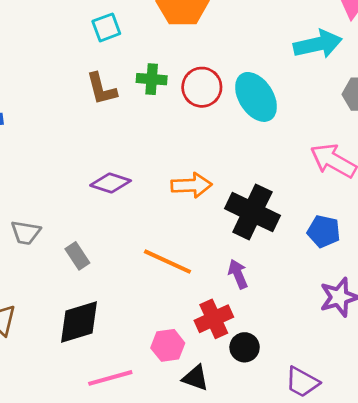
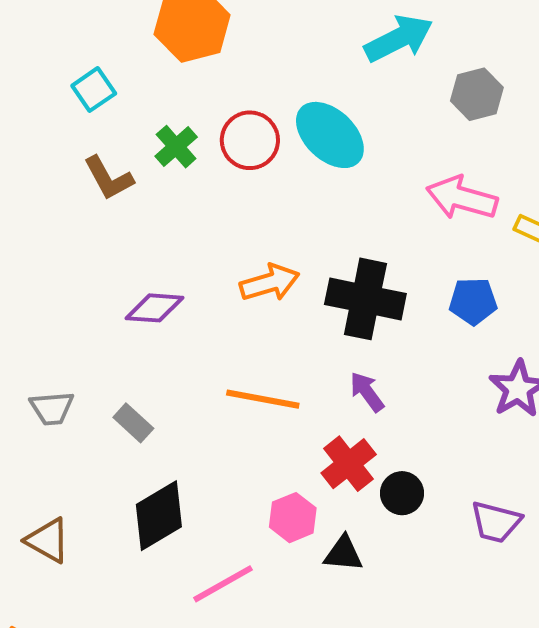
green cross: (152, 79) -> (176, 147), turned -32

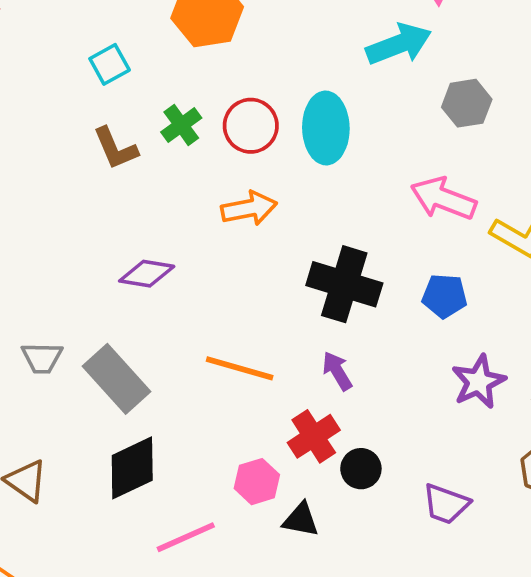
cyan ellipse: (330, 135) -> (326, 128), turned 40
orange arrow: (270, 283) -> (249, 208), moved
gray rectangle: (133, 423) -> (117, 379), size x1.8

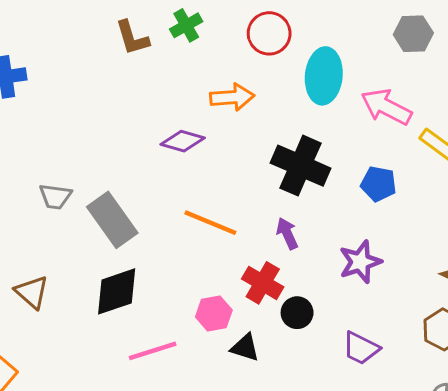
red circle: (251, 126) -> (269, 33), moved
cyan ellipse: (326, 128) -> (324, 76), moved
purple diamond: (147, 274) -> (183, 141), moved
purple star: (479, 382) -> (360, 262), moved
red cross: (314, 436) -> (263, 283), turned -33

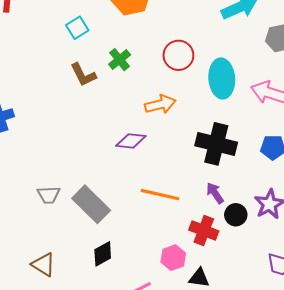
black diamond: (117, 291) -> (103, 254), size x0.7
black circle: (297, 313) -> (236, 215), moved

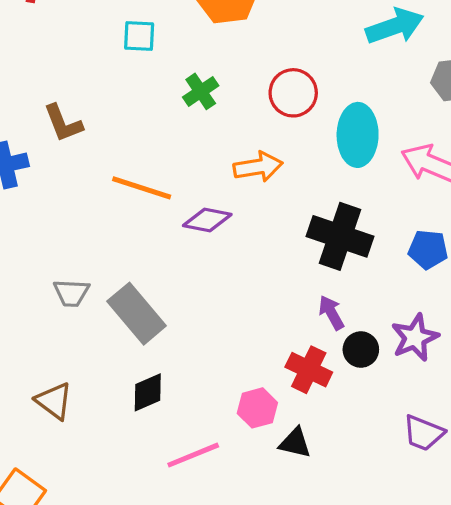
cyan square: (77, 28) -> (139, 36), turned 30
brown L-shape: (83, 75) -> (63, 123), moved
orange line: (160, 195) -> (142, 188), moved

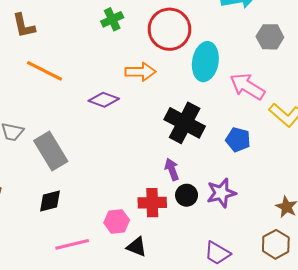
red circle: (293, 93) -> (169, 29), size x1.4
orange line: (142, 188) -> (44, 71), moved
red cross: (309, 370) -> (152, 203), turned -36

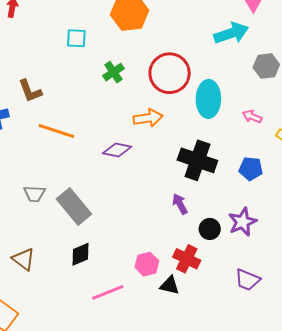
pink arrow: (247, 86) -> (252, 117), size x0.6
purple arrow: (172, 169) -> (180, 204), moved
red cross: (152, 203) -> (187, 259), moved, turned 36

